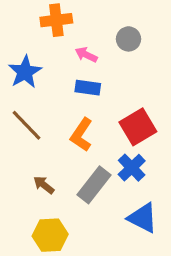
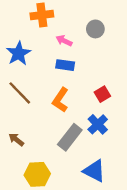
red square: (138, 127) -> (102, 94), size x0.6
brown arrow: (44, 185) -> (16, 140), moved
blue triangle: (143, 218) -> (94, 171), moved

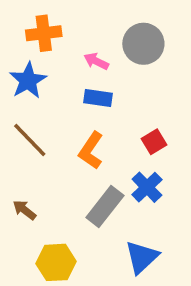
orange cross: (42, 15) -> (44, 33), moved
gray circle: (95, 29) -> (143, 44), size x1.5
blue triangle: (94, 171) -> (142, 257), turned 50

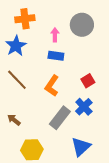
pink arrow: (96, 61) -> (55, 35), turned 64

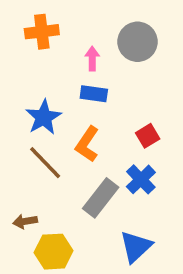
blue star: (16, 46) -> (44, 117), moved
brown line: (17, 80) -> (45, 163), moved
brown arrow: (14, 120) -> (25, 221), moved, turned -48

